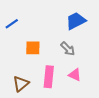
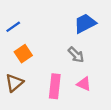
orange square: (33, 48) -> (23, 54), moved, turned -35
brown triangle: (21, 84) -> (14, 83), moved

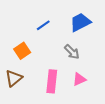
blue line: (13, 27) -> (43, 25), moved
pink triangle: (84, 84) -> (79, 79), turned -48

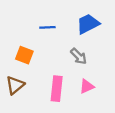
blue line: (43, 25) -> (47, 27), turned 32
orange square: (22, 51) -> (24, 55), turned -35

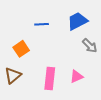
orange square: (24, 55) -> (21, 49), turned 35
gray arrow: (79, 56) -> (90, 46), moved

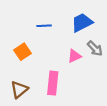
brown triangle: (13, 75) -> (19, 90), moved
pink triangle: (76, 76) -> (74, 56), moved

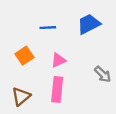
gray arrow: (95, 48) -> (103, 74), moved
pink triangle: (74, 56) -> (58, 60), moved

